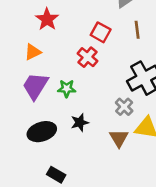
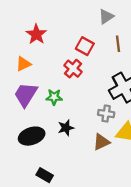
gray cross: (124, 107) -> (106, 114), turned -35
brown triangle: (119, 138) -> (101, 142), turned 36

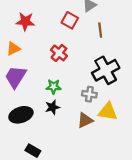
red star: (36, 34) -> (25, 21), turned -30
red square: (85, 46) -> (70, 20), moved
green star: (54, 97) -> (54, 87), moved

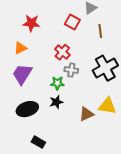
gray cross: (89, 94) -> (71, 70), moved

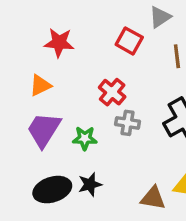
green star: (57, 83) -> (85, 138), moved
black star: (56, 102) -> (90, 184), moved
brown triangle: (86, 114) -> (153, 198), turned 35

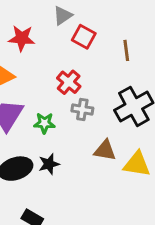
gray triangle: (160, 17) -> (63, 16), moved
brown triangle: (153, 198) -> (105, 150), moved

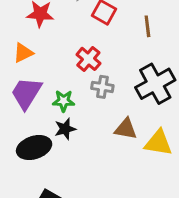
black star: (49, 164) -> (65, 129), moved

